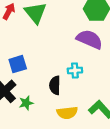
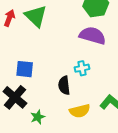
blue square: (18, 64) -> (25, 69), turned 30
green star: (26, 103) -> (38, 117), moved

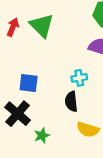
cyan cross: (82, 68) -> (79, 78), moved
yellow semicircle: (80, 111) -> (88, 130), turned 30

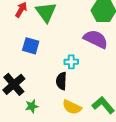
blue square: (29, 83) -> (31, 46), moved

